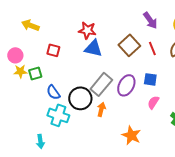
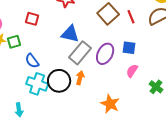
blue triangle: (93, 48) -> (70, 34), moved
black circle: (80, 98) -> (59, 81), moved

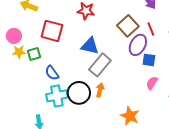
red square: (32, 19) -> (52, 31), size x1.6
purple ellipse: (105, 54) -> (138, 45), moved
cyan cross: (37, 84) -> (57, 96), turned -30

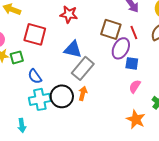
brown square: (128, 26) -> (111, 29), turned -30
orange star: (130, 116) -> (136, 119), moved

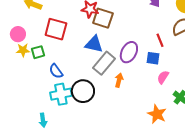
brown square: (111, 29) -> (103, 18), moved
red line: (134, 32) -> (160, 40), moved
purple ellipse: (121, 48) -> (129, 52), moved
pink semicircle: (135, 86) -> (163, 77), moved
orange arrow: (83, 93) -> (119, 80), moved

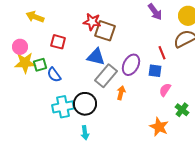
red square: (56, 29) -> (58, 42), size x0.7
yellow star: (23, 50) -> (25, 63), size x1.5
blue semicircle: (56, 71) -> (54, 75), moved
cyan arrow: (43, 120) -> (85, 133), moved

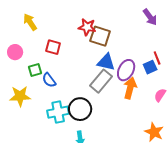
yellow arrow: (35, 17) -> (30, 22), turned 36
blue triangle: (96, 57) -> (106, 62), moved
yellow star: (25, 63) -> (20, 96), moved
blue square: (155, 71) -> (150, 67), moved, turned -32
orange arrow: (121, 93) -> (130, 88), moved, size x1.5

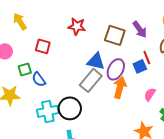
purple arrow: (150, 17) -> (140, 29), moved
brown square: (100, 36) -> (115, 35), moved

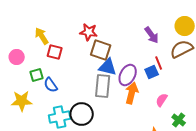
yellow arrow: (20, 21) -> (42, 36), moved
brown square: (115, 35) -> (101, 50), moved
gray rectangle: (91, 80) -> (103, 86), turned -35

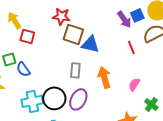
blue triangle: (108, 67) -> (90, 44), moved
blue square: (152, 72) -> (137, 15), moved
purple ellipse: (128, 75) -> (78, 99), moved
gray rectangle: (103, 86) -> (75, 70), size x0.7
orange arrow: (132, 93) -> (104, 77), turned -30

